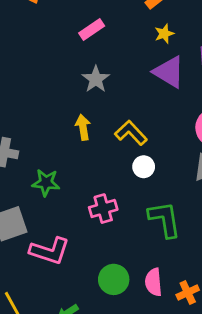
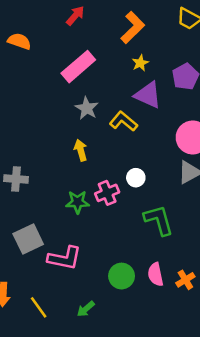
pink rectangle: (92, 29) -> (78, 67), size x1.6
yellow L-shape: (131, 133) -> (123, 121), moved
green star: (46, 183) -> (78, 202), moved
pink cross: (103, 209) -> (107, 193), moved

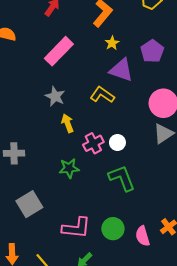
gray star: (87, 108) -> (55, 96), moved
pink cross: (107, 193) -> (93, 143), moved
green L-shape: (159, 220) -> (122, 178), moved
pink L-shape: (65, 258) -> (76, 228), moved
pink semicircle: (155, 274) -> (143, 236), moved

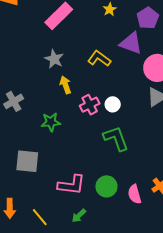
purple triangle: (121, 70) -> (131, 43), moved
gray cross: (14, 153) -> (14, 101), moved, turned -30
green star: (69, 168) -> (51, 122), moved
gray square: (29, 204) -> (27, 161), turned 35

